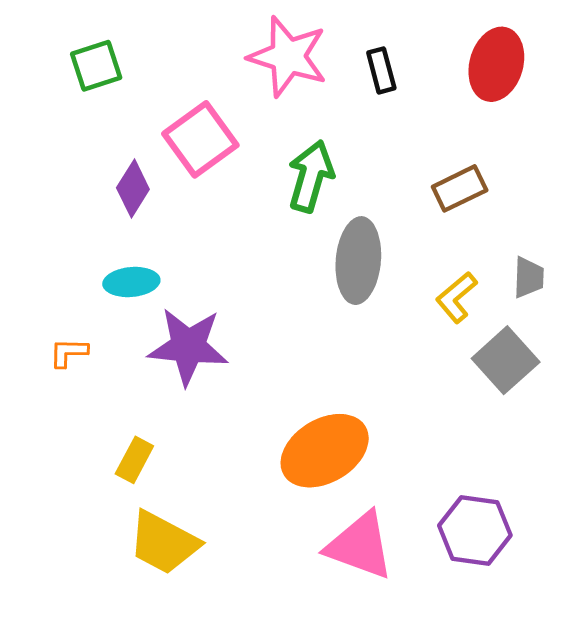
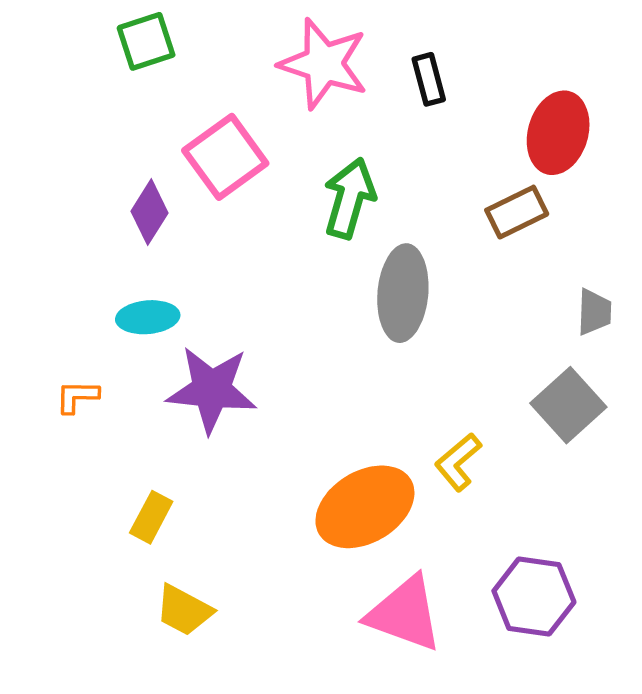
red ellipse: (496, 64) -> (558, 133), moved
green square: (96, 66) -> (146, 41), moved
yellow L-shape: (456, 297) -> (458, 462), moved
yellow trapezoid: (164, 543) -> (184, 610), size x0.7

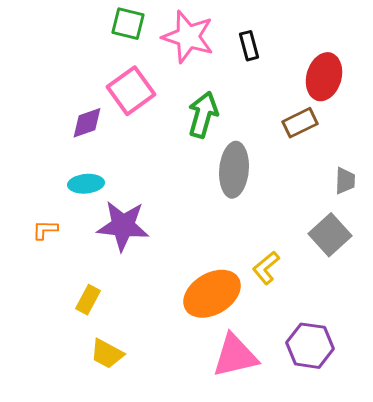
green square: (146, 41) -> (128, 24), moved, turned 32
purple diamond: (149, 212) -> (87, 123), turned 39
pink triangle: (405, 614) -> (235, 356), turned -33

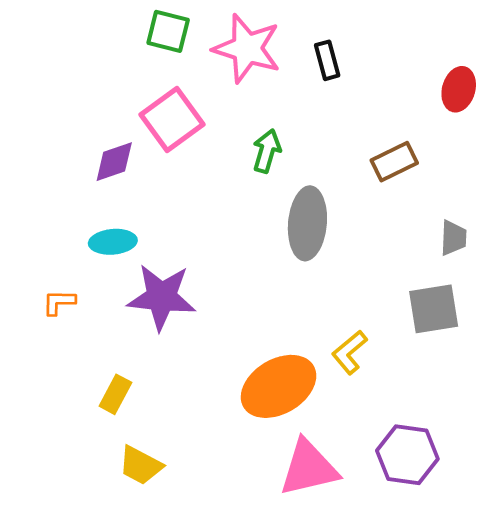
red ellipse: (324, 77) -> (459, 89), moved, size x0.7
green arrow: (203, 115) -> (267, 151), size x0.7
gray square: (330, 235) -> (434, 309), turned 33

